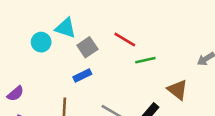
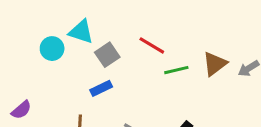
brown triangle: (178, 90) -> (215, 64), moved, turned 45

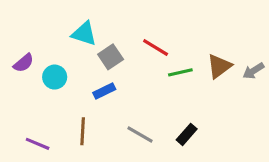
cyan circle: (52, 49) -> (55, 77), moved
purple semicircle: (21, 110) -> (24, 63), moved

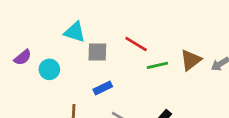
gray square: (111, 57) -> (97, 52), turned 35
blue rectangle: (104, 91) -> (103, 88), moved

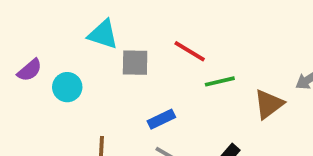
brown triangle: (191, 60) -> (269, 104), moved
blue rectangle: (103, 88) -> (161, 119), moved

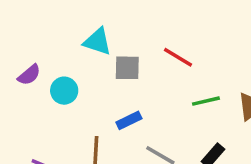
green line: (220, 81) -> (206, 101), moved
blue rectangle: (161, 119) -> (129, 120), moved

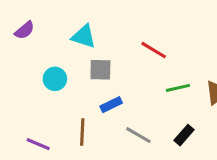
gray square: (127, 68) -> (100, 70), moved
purple semicircle: (29, 75) -> (25, 30), moved

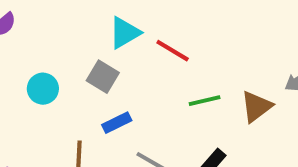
cyan triangle: (84, 36) -> (125, 33), moved, turned -48
gray square: (100, 70) -> (103, 77), turned 30

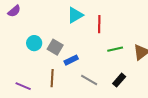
red line: (173, 51) -> (99, 24), turned 60
gray square: (103, 77) -> (55, 47), moved

